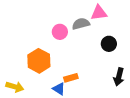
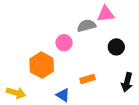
pink circle: (60, 32) -> (64, 43), moved
orange rectangle: (71, 78) -> (88, 79), moved

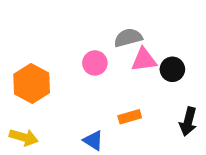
pink triangle: (106, 14) -> (144, 60), moved
orange hexagon: (42, 65) -> (32, 84), moved

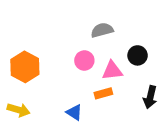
pink triangle: (144, 60) -> (112, 71), moved
pink circle: (95, 63) -> (84, 60), moved

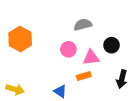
orange hexagon: (25, 67) -> (20, 39), moved

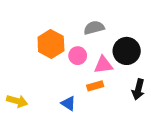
orange hexagon: (20, 39) -> (51, 44), moved
black circle: (112, 45) -> (127, 51), size x1.5

